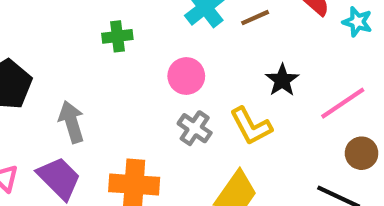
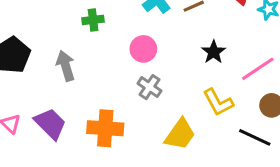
gray arrow: (72, 122) -> (66, 66), moved
yellow L-shape: (251, 126) -> (218, 102), moved

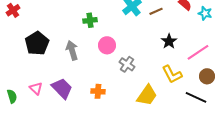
pink circle: (143, 49) -> (107, 45), moved
orange cross: (105, 128) -> (98, 91), size x0.6

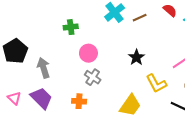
black star: (169, 41) -> (137, 57), moved
gray arrow: (72, 50) -> (44, 68), moved
gray cross: (127, 64) -> (93, 77), moved

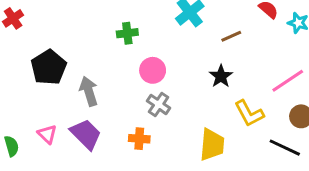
brown line: (140, 18) -> (231, 36), moved
yellow trapezoid: (130, 105) -> (212, 145), turned -30

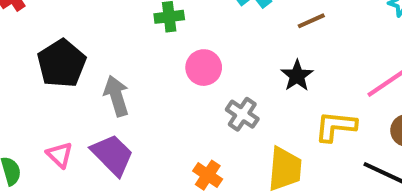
gray cross: (159, 104) -> (242, 114), moved
yellow L-shape: (249, 113) -> (336, 126), turned 124
orange cross: (139, 139) -> (208, 175), moved, turned 30

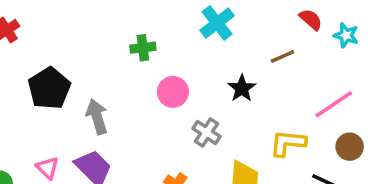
brown line: (311, 21) -> (282, 57), moved
black star: (297, 76) -> (242, 88), moved

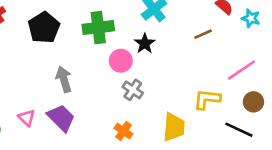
green cross: (143, 48) -> (98, 28), size x1.6
black pentagon: (49, 88) -> (44, 28), moved
black star: (242, 88) -> (145, 43), moved
gray cross: (206, 133) -> (133, 90), moved

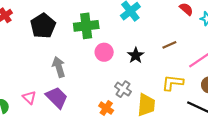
brown line: (203, 34) -> (169, 45), moved
black star: (145, 43) -> (136, 55), moved
gray cross: (133, 90) -> (123, 89), moved

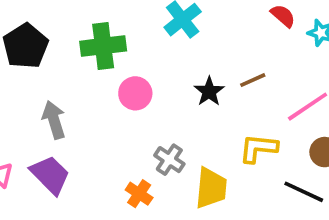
black star: (136, 55) -> (209, 91), moved

